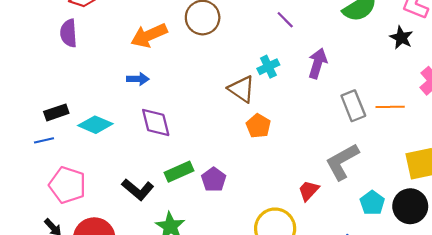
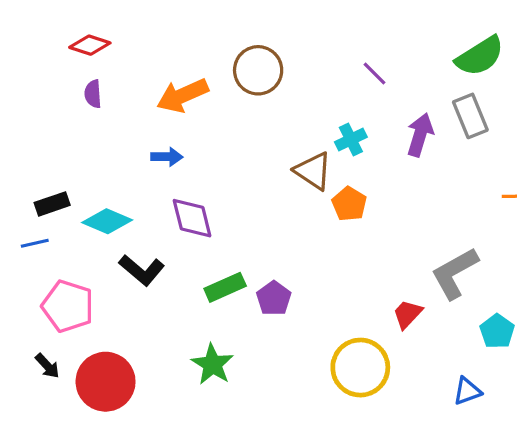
purple semicircle: (69, 33) -> (93, 94), moved, size x0.7
gray rectangle: (353, 106) -> (470, 116), moved
orange pentagon: (258, 126) -> (349, 204), moved
black L-shape: (138, 189) -> (142, 270), moved

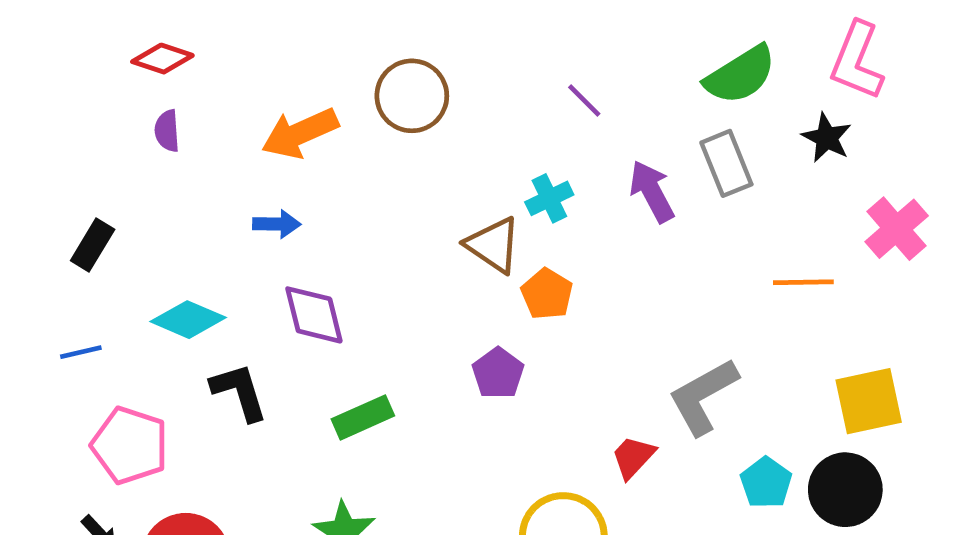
purple arrow: (420, 135) -> (652, 191), turned -45
black rectangle: (52, 204) -> (93, 245), moved, turned -40
black L-shape: (142, 270) -> (239, 392), turned -147
purple pentagon: (274, 298) -> (498, 373), moved

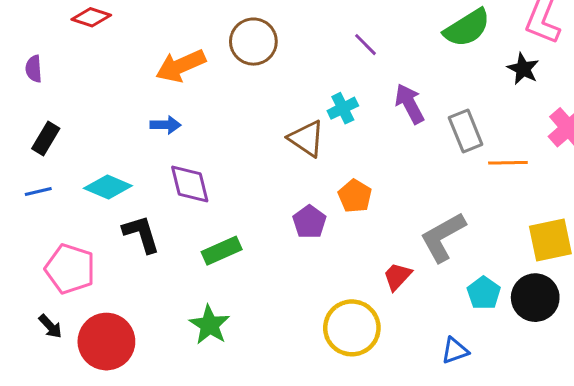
purple semicircle: (167, 131) -> (34, 69), moved
gray rectangle: (726, 163) -> (466, 131), moved
orange pentagon: (547, 294) -> (355, 196), moved
blue line: (81, 352) -> (38, 192), moved

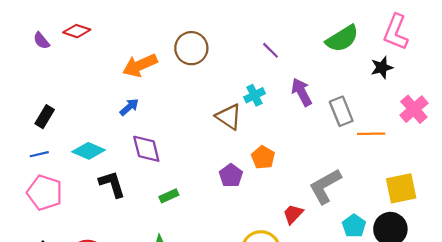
purple semicircle: (34, 69) -> (41, 41), moved, turned -36
black star: (523, 69) -> (382, 67), turned 30
blue arrow: (166, 125) -> (129, 107), turned -42
green rectangle: (222, 251) -> (169, 196), size x0.7
pink pentagon: (70, 269) -> (45, 193), moved

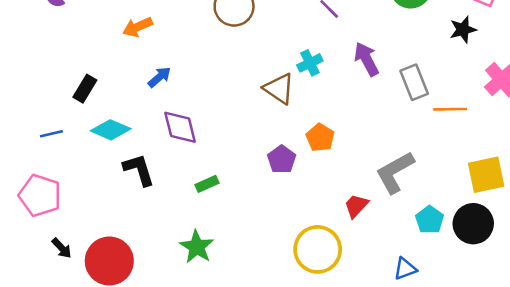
orange arrow: (140, 65) -> (138, 27), moved, size x0.7
black rectangle: (45, 117) -> (85, 89), moved
pink pentagon: (45, 193) -> (40, 195), moved

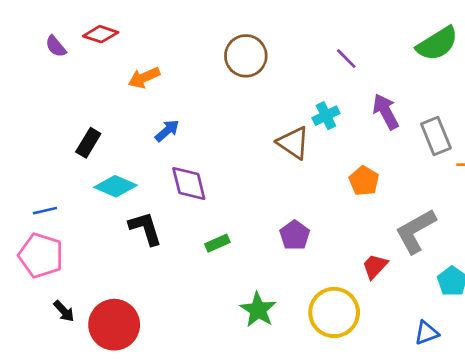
blue line: (51, 134) -> (45, 211), moved
orange pentagon: (320, 138) -> (364, 181), moved
purple pentagon: (282, 159) -> (295, 235), moved
green star: (197, 247) -> (258, 310), moved

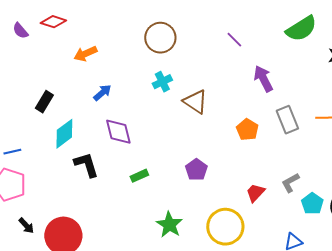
cyan cross: (326, 116) -> (162, 82), moved
gray rectangle: (436, 136) -> (287, 120), moved
cyan diamond: (116, 186) -> (64, 134), turned -60
gray L-shape: (416, 231) -> (290, 183), moved, size x0.6

